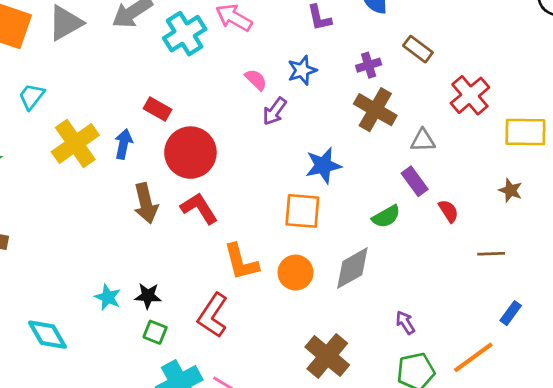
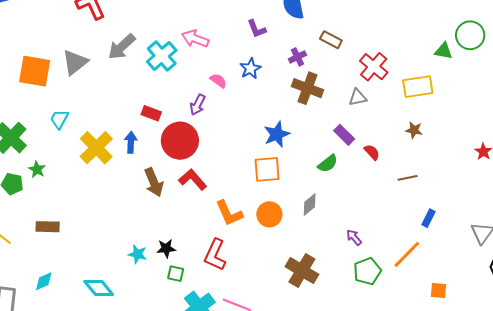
purple arrow: (275, 111) -> (198, 105), moved
gray triangle: (423, 140) -> (358, 97), moved
gray diamond: (352, 268) -> (310, 204), size x0.7

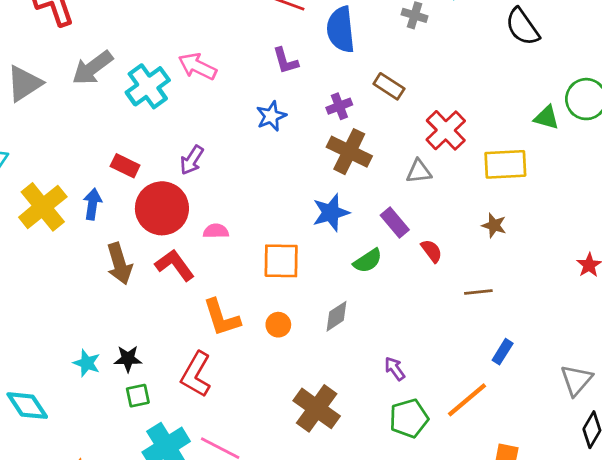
pink semicircle: (218, 81) -> (216, 231), moved, turned -42
blue star: (277, 134) -> (331, 213), moved
orange circle: (269, 214) -> (278, 325), size x0.7
green square: (176, 274) -> (138, 396), turned -30

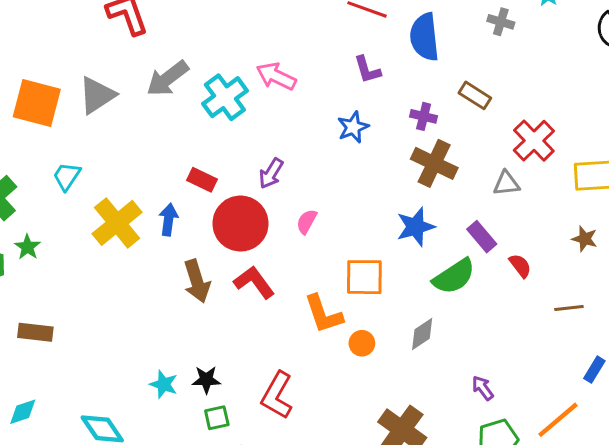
purple cross: (339, 106) -> (424, 116), turned 35
pink semicircle: (216, 231) -> (307, 222), moved, turned -60
green semicircle: (368, 261) -> (454, 276), size x1.4
orange L-shape: (222, 318) -> (323, 314), moved

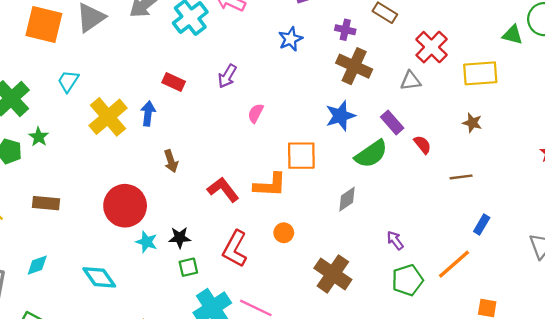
red circle: (241, 224) -> (125, 206), moved
brown arrow: (197, 281) -> (171, 161), size x0.7
red L-shape: (254, 282) -> (223, 190), moved
orange L-shape: (323, 314) -> (270, 185), turned -68
orange circle: (362, 343) -> (284, 233), moved

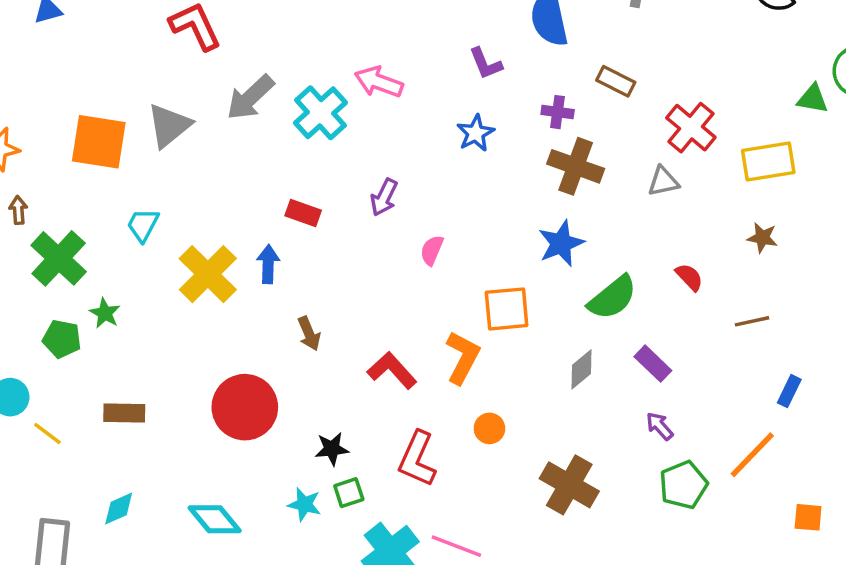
purple rectangle: (392, 122) -> (653, 364), moved
orange L-shape: (270, 185) -> (463, 358), turned -60
cyan star: (147, 242) -> (304, 504), moved

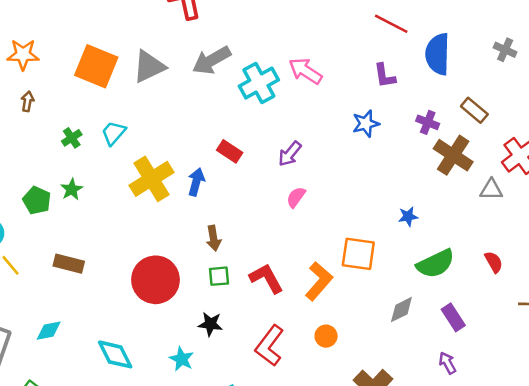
brown cross: (576, 166) -> (453, 155), moved
blue star: (561, 243) -> (408, 216), size x0.6
pink semicircle: (432, 250) -> (296, 197), moved
green cross: (59, 258) -> (72, 138), moved, size x0.5
green square: (349, 493) -> (219, 276), moved

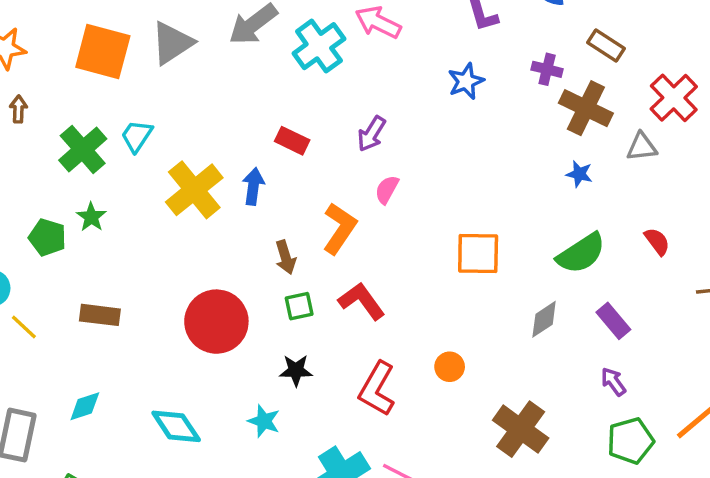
green cross: (72, 138) -> (83, 150), size x1.8
blue star: (408, 216) -> (579, 174), moved, turned 30
orange L-shape: (319, 281) -> (340, 228), moved

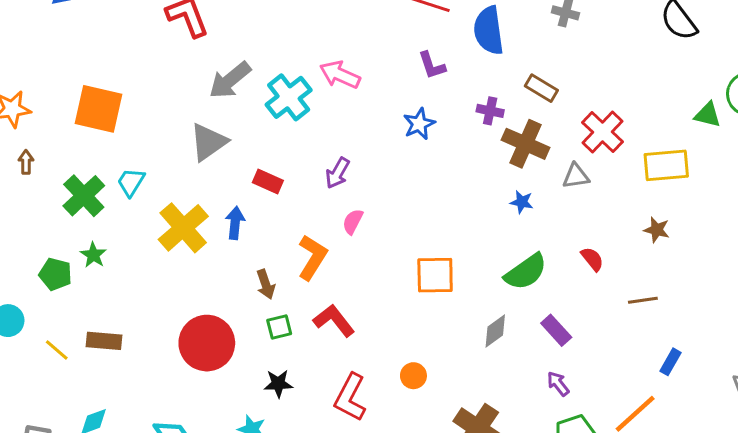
gray triangle: (172, 43) -> (208, 142), moved
yellow line: (24, 327) -> (57, 350), moved

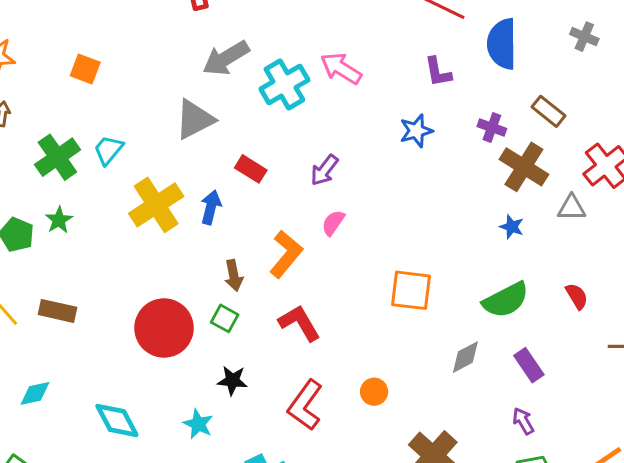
orange square: (98, 109) -> (85, 69), size x0.6
green square: (279, 327) -> (225, 318), moved, turned 35

